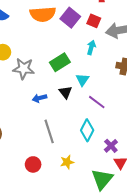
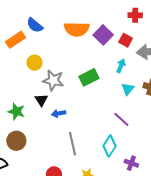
cyan triangle: (82, 80) -> (128, 89), moved
black triangle: (65, 92) -> (41, 100), moved
blue arrow: (40, 98) -> (59, 113), moved
purple cross: (111, 146) -> (131, 163), turned -32

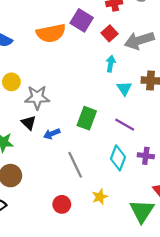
purple square: (103, 35) -> (82, 20), moved
red square: (126, 40) -> (109, 33), turned 32
green rectangle: (89, 77) -> (87, 118), moved, turned -30
purple cross: (131, 163) -> (146, 156), moved

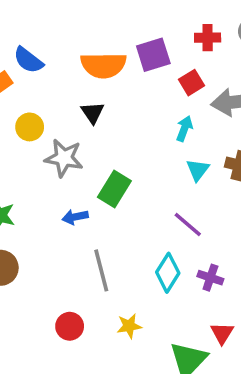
purple square: (82, 20) -> (153, 55), turned 30
green rectangle: (87, 118) -> (114, 189), moved
black triangle: (29, 123) -> (93, 113), moved

